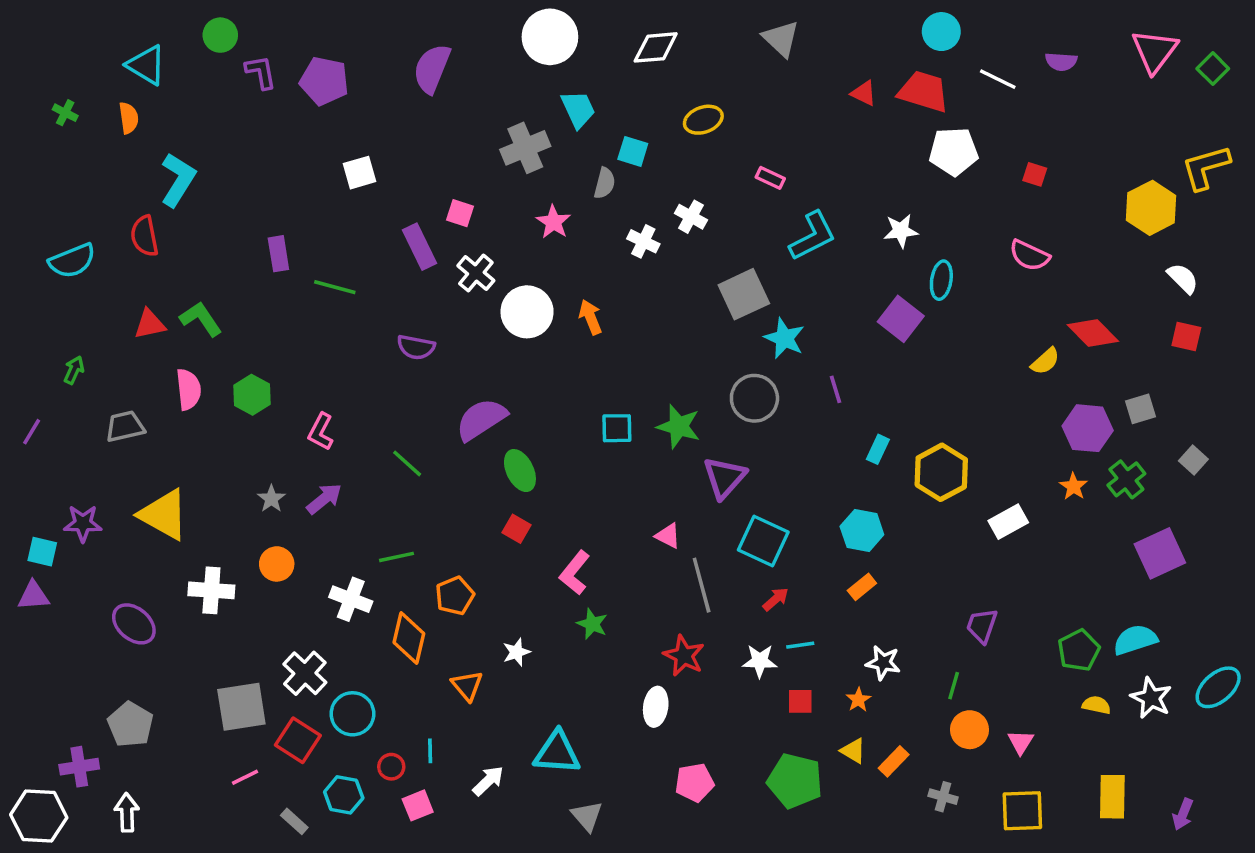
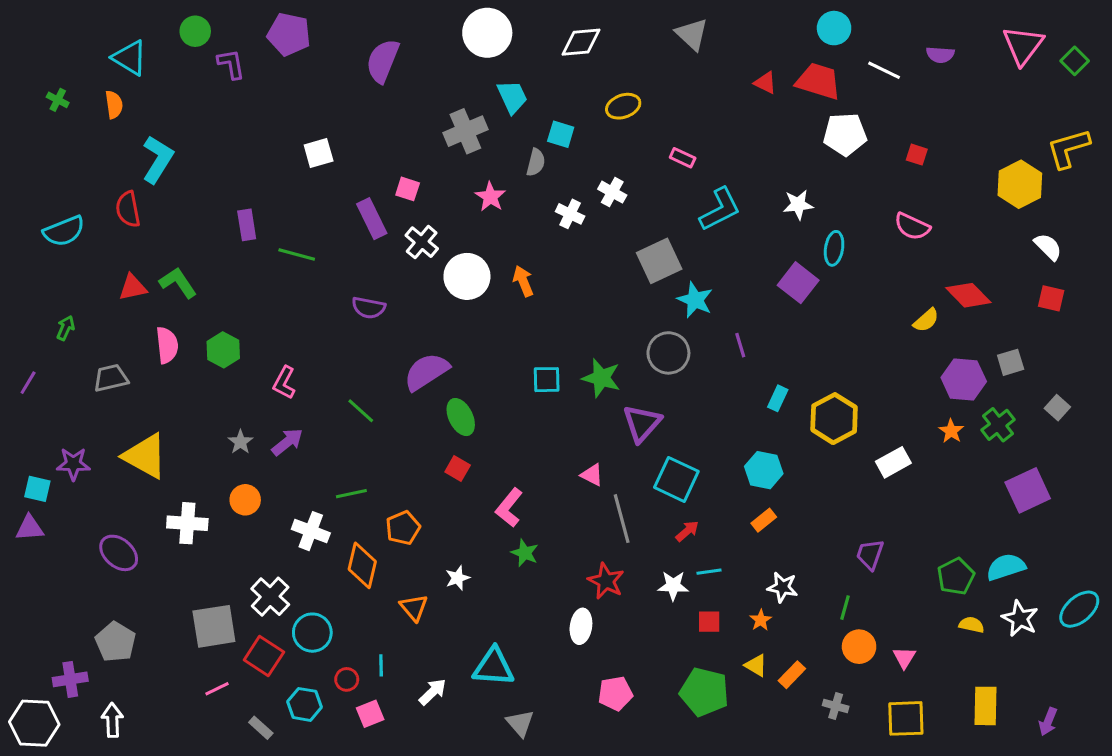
purple pentagon: (324, 81) -> (289, 34), moved

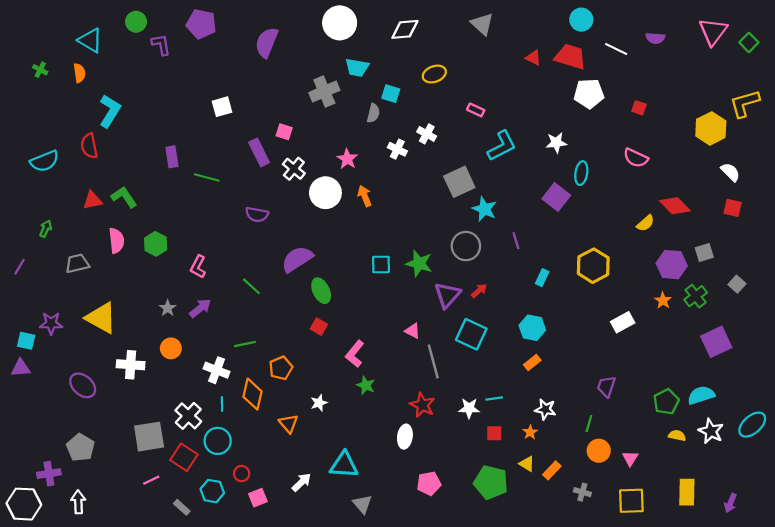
cyan trapezoid: (512, 97) -> (357, 68), turned 125
pink star: (490, 197) -> (347, 159), moved
yellow hexagon: (834, 419) -> (593, 266), moved
red arrow: (687, 531) -> (479, 291), moved
cyan line: (381, 665) -> (222, 404), moved

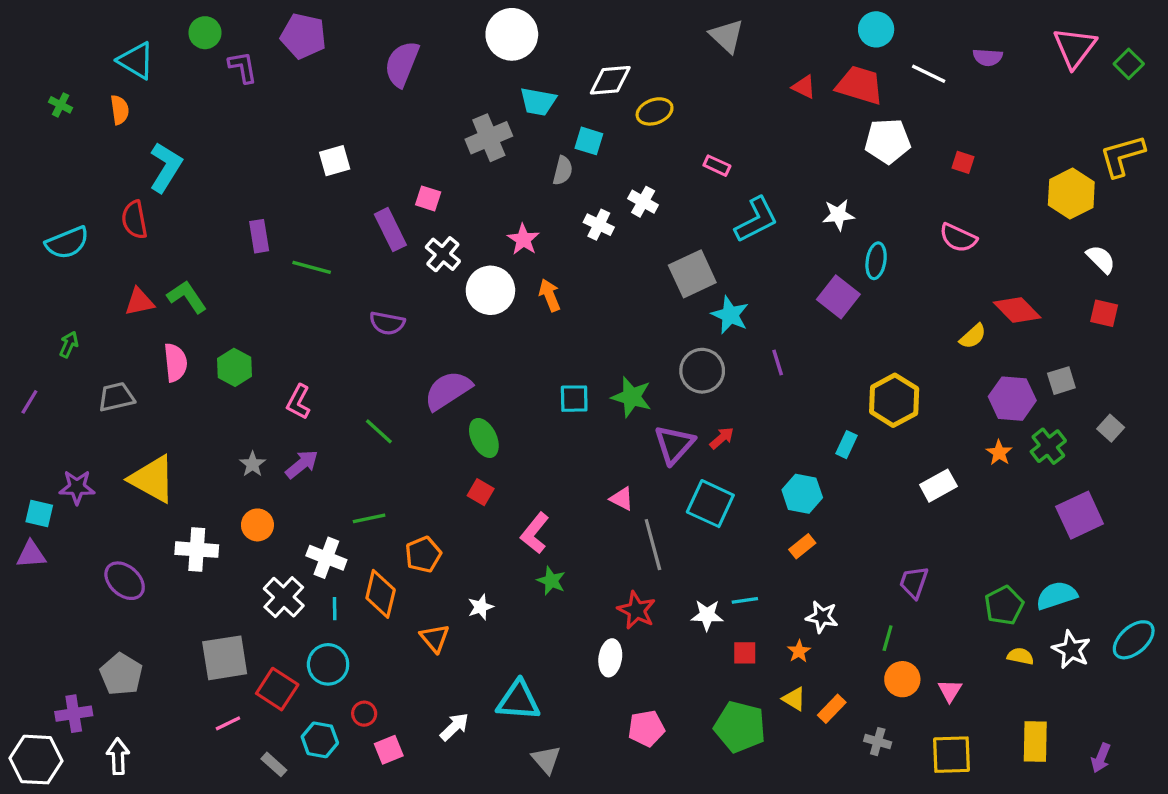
white diamond: (405, 29) -> (610, 80), moved
cyan rectangle: (542, 278) -> (847, 445), moved
white cross: (188, 416) -> (284, 597), moved

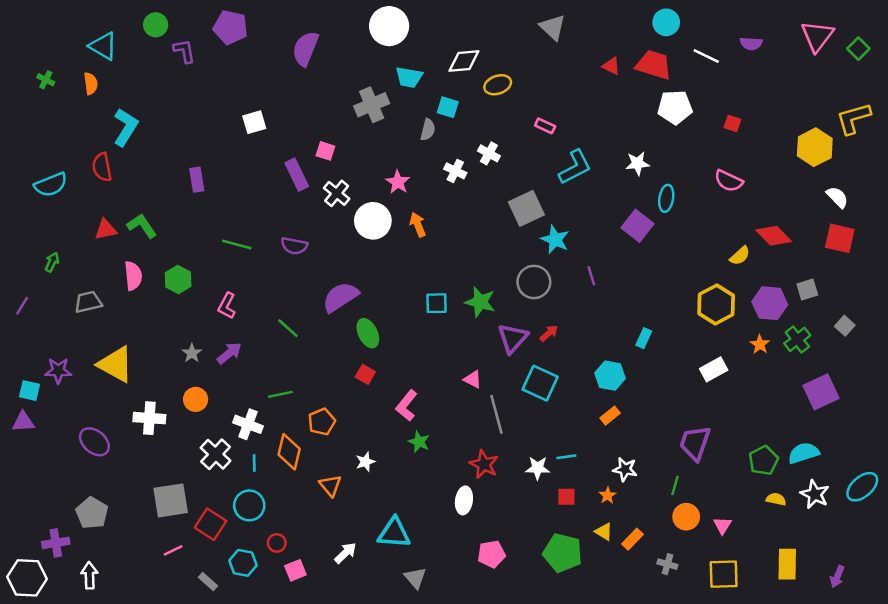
green line: (312, 267) -> (237, 245), moved
red square: (1104, 313) -> (840, 238), size x1.4
yellow hexagon: (894, 400) -> (716, 304), moved
purple trapezoid: (914, 582) -> (695, 443), size x1.4

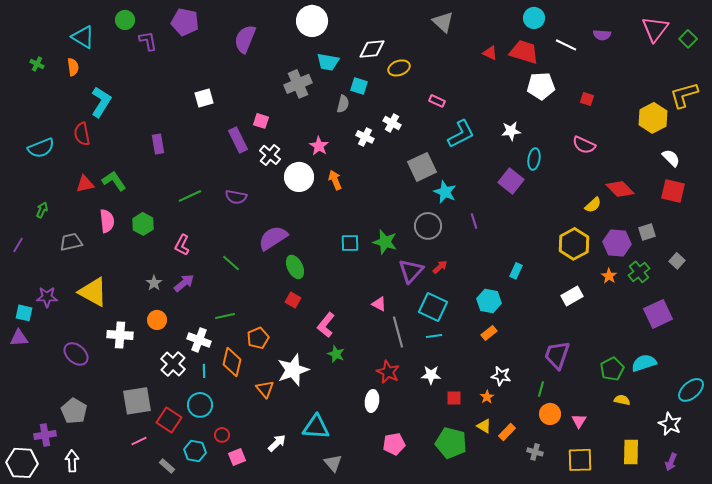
green line: (237, 245) -> (190, 196), turned -40
cyan line: (566, 457) -> (434, 336), moved
white star: (365, 462) -> (293, 370), size x2.0
white star: (815, 494) -> (670, 424), moved

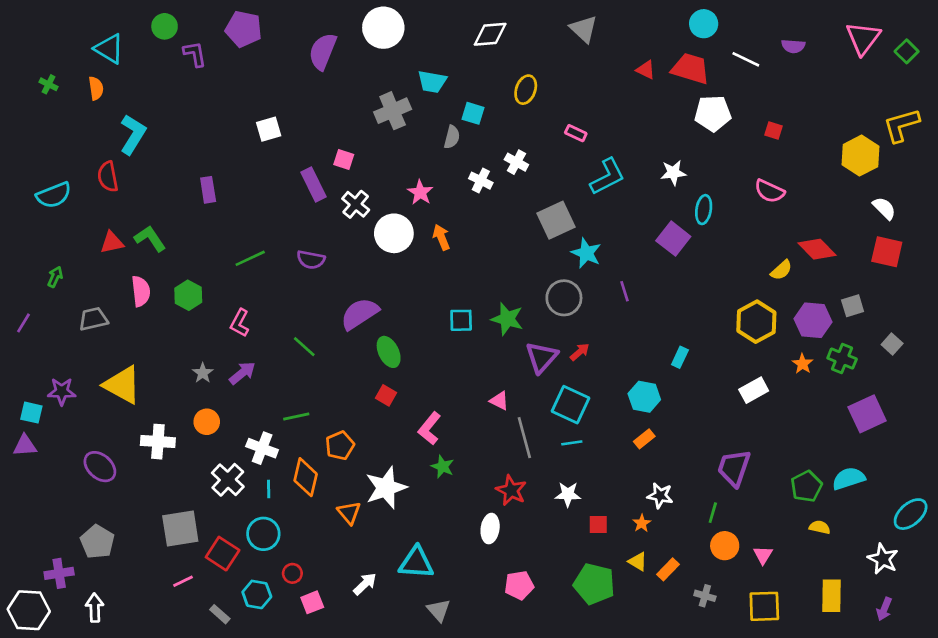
white circle: (312, 21) -> (383, 28), moved
white diamond: (372, 49) -> (490, 34), moved
yellow ellipse: (399, 68) -> (526, 90), turned -50
green cross: (639, 272) -> (842, 359), turned -30

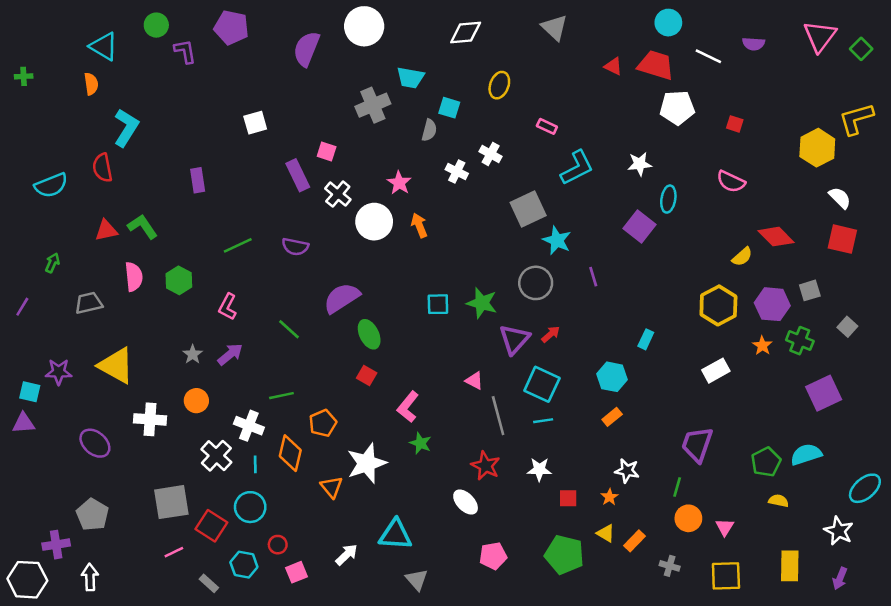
green cross: (49, 84) -> (24, 76), moved, turned -30
white ellipse: (490, 529) -> (466, 502), turned -52

